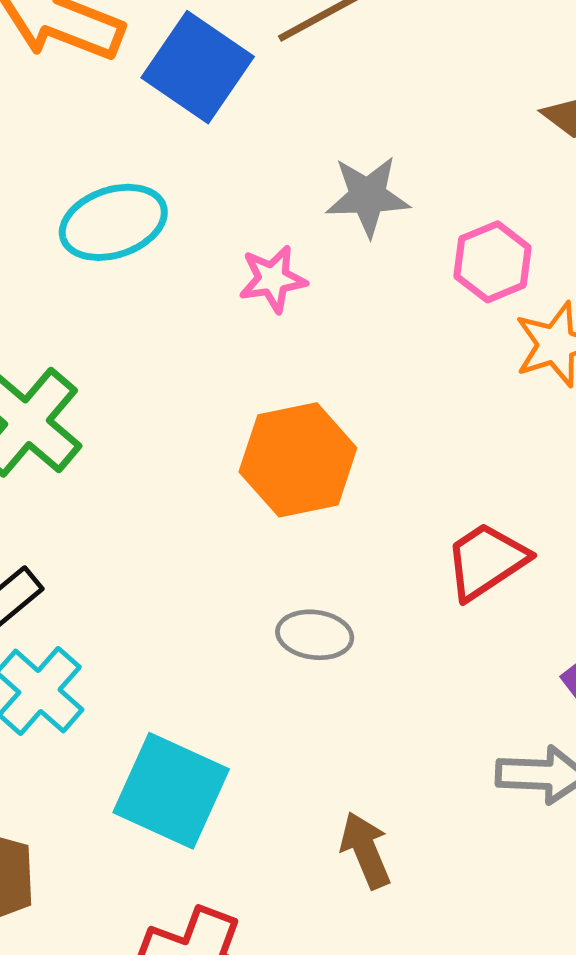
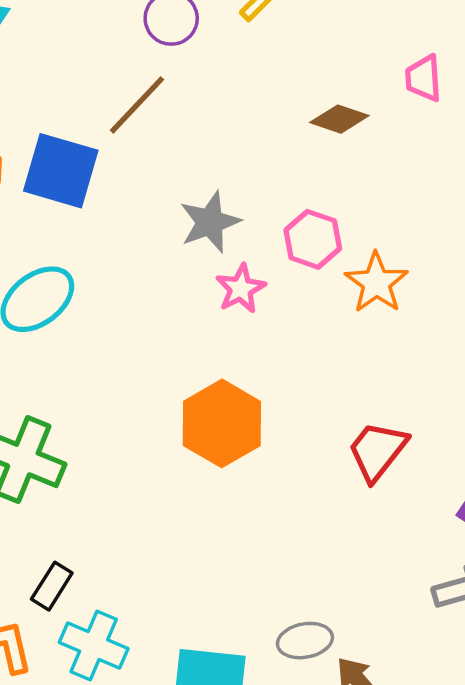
pink star: (273, 279) -> (241, 289), moved
gray ellipse: (315, 635) -> (305, 641), moved

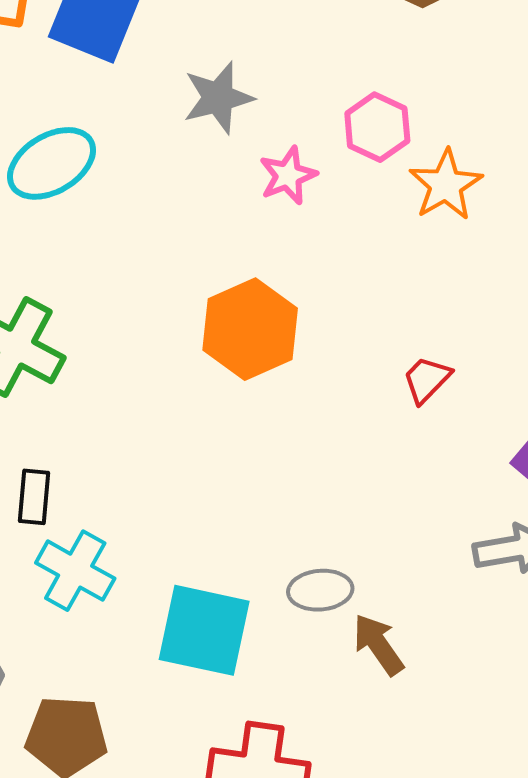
gray star: (210, 222) -> (218, 98), moved
red trapezoid: (377, 451) -> (427, 379), size x0.7
black rectangle: (52, 586) -> (34, 497), turned -33

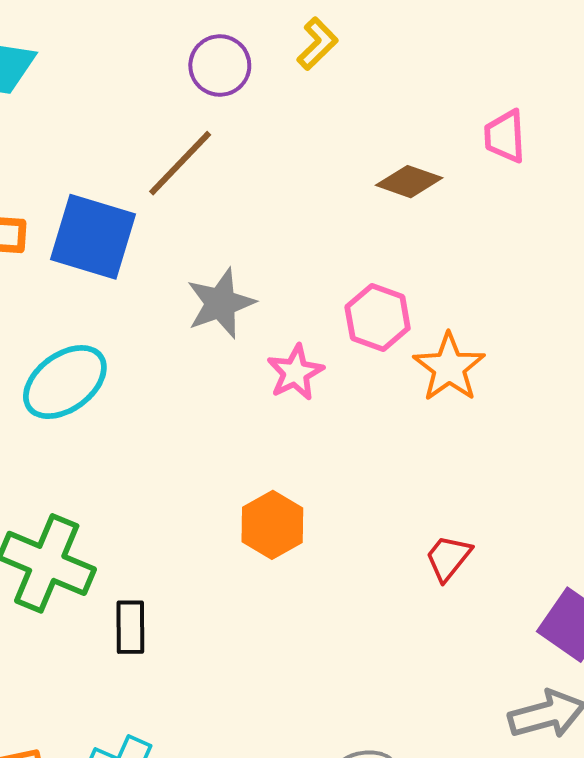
orange hexagon: (250, 329) -> (272, 525), size x0.7
black rectangle: (34, 497) -> (130, 627), moved

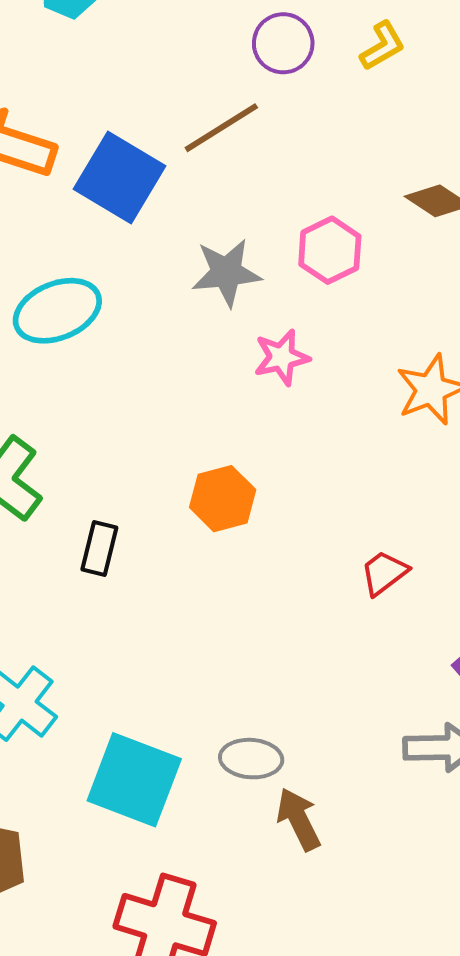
pink hexagon: (378, 317) -> (330, 250), moved
black rectangle: (130, 627) -> (99, 548), moved

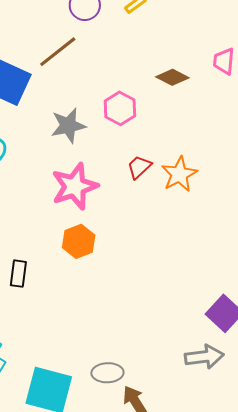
pink star: (282, 357) -> (75, 186), moved, size x1.6
red trapezoid: (384, 573) -> (139, 167), moved

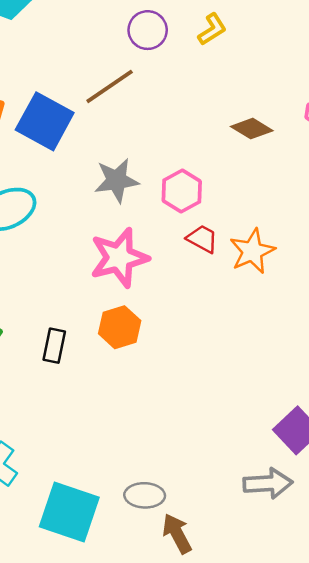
pink hexagon: (120, 108) -> (182, 191), moved
red trapezoid: (139, 167) -> (202, 239), turned 68
black rectangle: (18, 274) -> (54, 346), moved

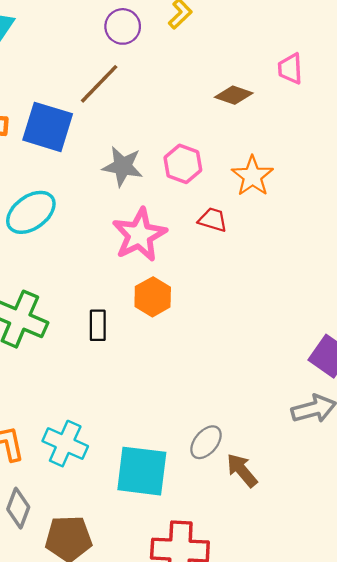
gray star: (116, 180) -> (123, 166), turned 30
red trapezoid: (202, 239) -> (213, 220), moved
orange star: (252, 251) -> (252, 176), moved
gray ellipse: (145, 495) -> (206, 442), turned -40

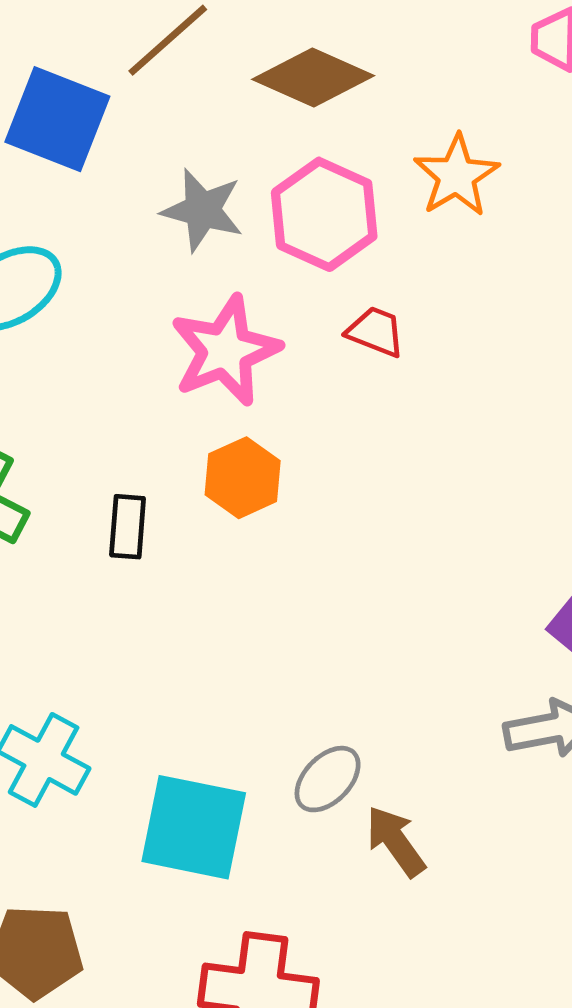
brown diamond: (234, 95) -> (313, 77), moved, size x1.5
pink hexagon: (183, 164) -> (324, 214), size x1.4
orange star: (252, 176) -> (456, 176), moved

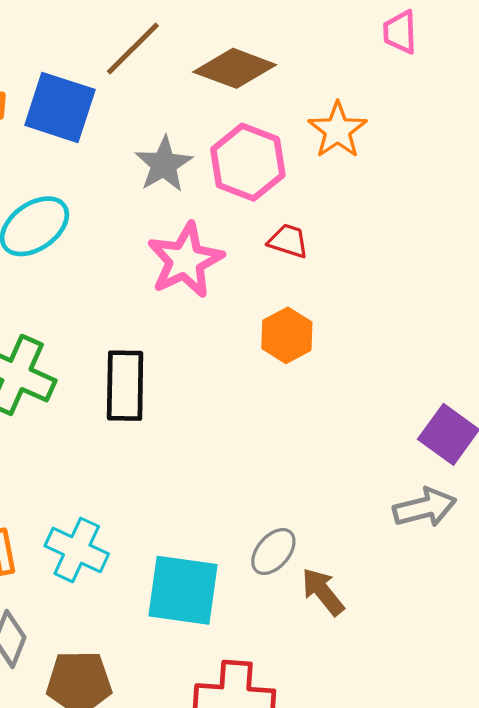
gray star: (202, 210) -> (164, 164), turned 30
orange hexagon: (243, 478) -> (287, 335), moved
black rectangle: (128, 527) -> (125, 386), size x1.6

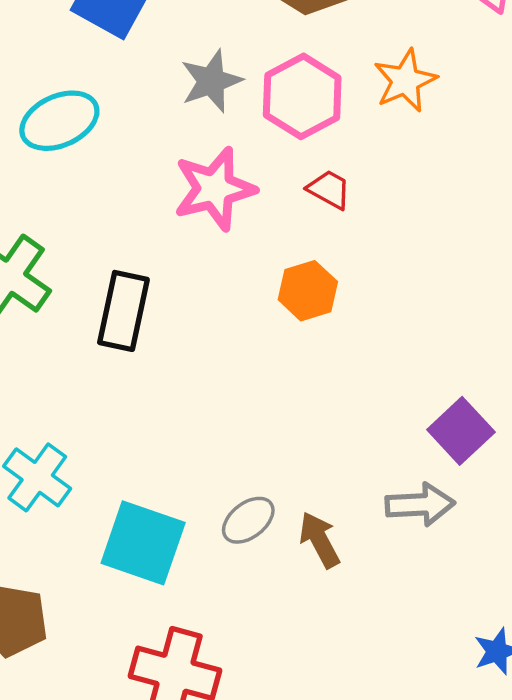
brown arrow: (323, 592) -> (319, 540), moved

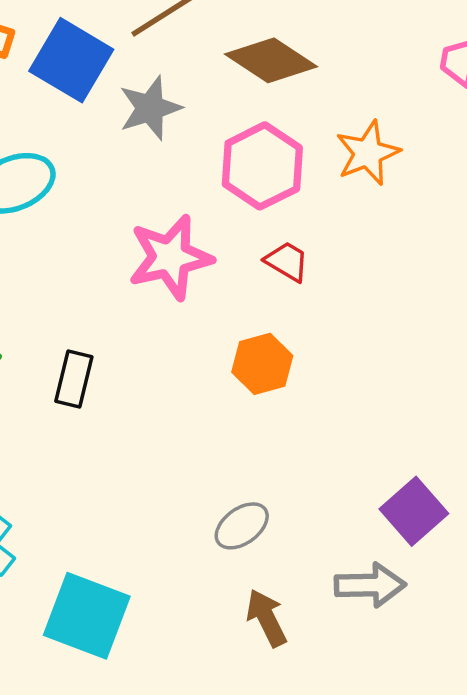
gray star: (211, 81) -> (150, 108), moved
black rectangle: (123, 311) -> (74, 379), size x0.7
gray ellipse: (248, 520) -> (242, 526), moved

